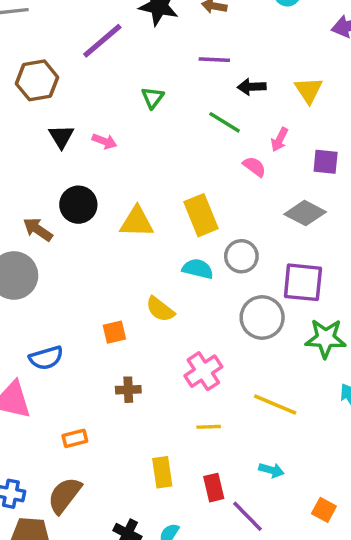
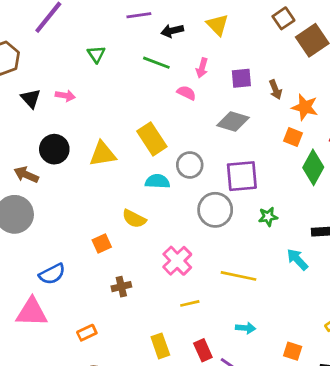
green star: (326, 338) -> (268, 217), size x0.6

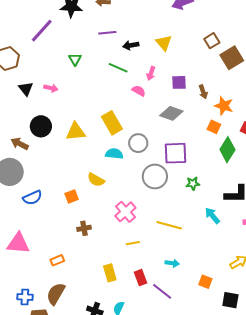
blue semicircle: (52, 274) -> (32, 198), moved

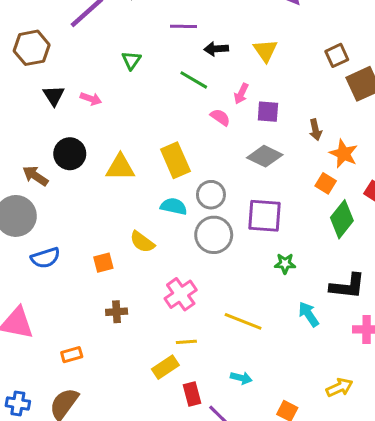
purple square: (179, 82) -> (268, 112), moved
gray circle: (155, 176) -> (214, 235), moved
yellow rectangle: (110, 273) -> (165, 367), moved, turned 66

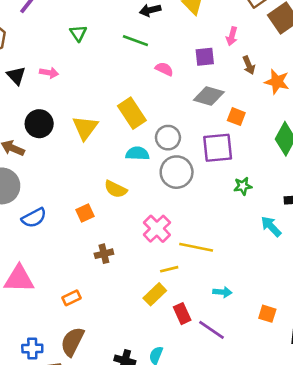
pink arrow: (241, 94) -> (232, 36), moved
yellow triangle: (120, 167) -> (85, 128), turned -44
orange square: (326, 183) -> (236, 117), moved
yellow line: (243, 321) -> (196, 247), moved

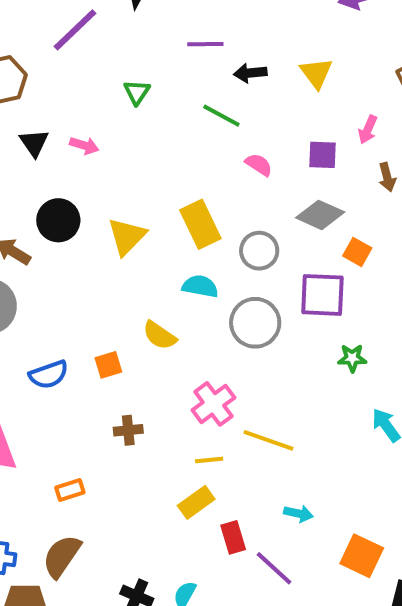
gray circle: (168, 138) -> (259, 251), moved
blue semicircle: (34, 218) -> (49, 375), moved
yellow line: (169, 269) -> (209, 460), moved
orange square: (267, 314) -> (362, 556), size x1.5

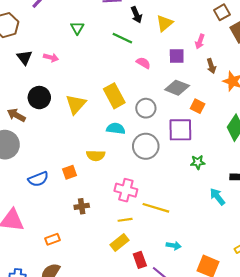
black arrow: (250, 73) -> (136, 15), turned -105
yellow triangle: (316, 73) -> (165, 23), moved, turned 30
yellow semicircle: (160, 335) -> (96, 155), turned -30
pink cross: (213, 404) -> (126, 190), turned -35

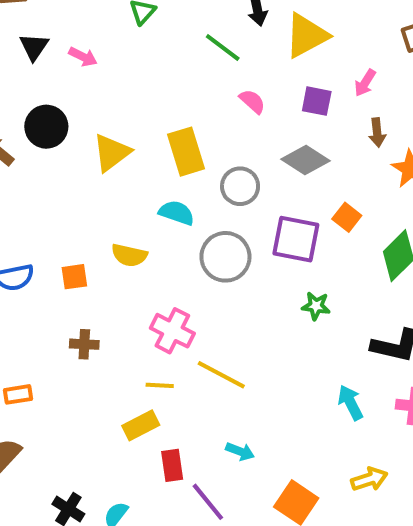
yellow triangle: (165, 23) -> (306, 36), size x1.4
orange square: (198, 106) -> (347, 217), moved
cyan arrow: (217, 197) -> (350, 403), moved

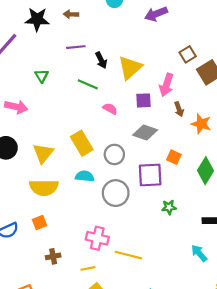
pink arrow: (83, 57) -> (16, 107), size x1.5
pink arrow: (365, 83) -> (166, 85), size x1.5
yellow semicircle: (129, 255) -> (44, 187), moved, size x1.5
yellow line: (160, 385) -> (88, 268), moved

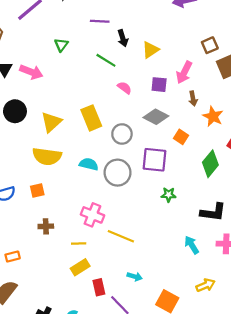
yellow triangle: (130, 68) -> (150, 50), size x0.7
orange square: (174, 157) -> (181, 137), moved
cyan semicircle: (85, 176) -> (89, 164), moved

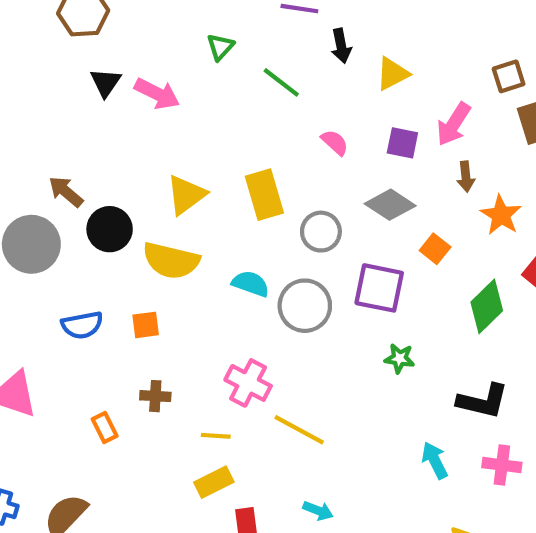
green line: (106, 60) -> (281, 82), moved
black circle: (15, 111) -> (110, 229), moved
orange rectangle: (13, 257) -> (105, 428), moved, turned 72

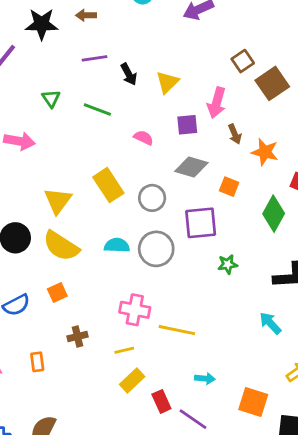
yellow semicircle: (171, 261) -> (61, 246), turned 36
orange rectangle: (105, 428) -> (37, 362), moved, turned 36

